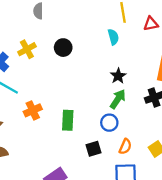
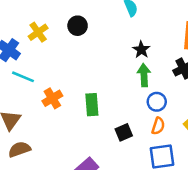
green arrow: (118, 99) -> (144, 75), turned -30
blue circle: (109, 123) -> (157, 102), moved

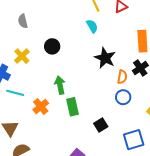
black star: (141, 50) -> (105, 58), size x1.5
green arrow: (144, 75) -> (60, 85), moved
orange semicircle: (158, 126) -> (122, 77), moved

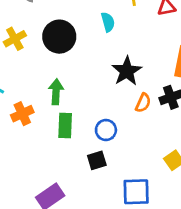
cyan semicircle: (92, 26) -> (108, 22), moved
black circle: (52, 46) -> (59, 37), size x1.5
blue circle: (123, 97) -> (106, 130), moved

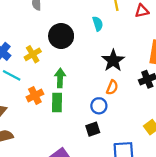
yellow cross: (15, 39) -> (33, 54), moved
orange semicircle: (143, 103) -> (112, 87), moved
green rectangle: (65, 126) -> (57, 103), moved

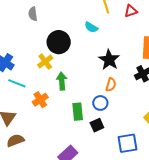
cyan semicircle: (98, 24) -> (91, 27), turned 144
yellow cross: (33, 54) -> (45, 62), moved
green rectangle: (57, 103) -> (78, 112), moved

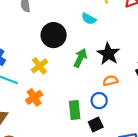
yellow cross: (45, 62) -> (39, 66), moved
green arrow: (62, 81) -> (80, 58), moved, turned 30
orange semicircle: (111, 85) -> (110, 81), turned -120

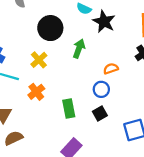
black star: (108, 54) -> (104, 22), moved
green rectangle: (75, 110) -> (69, 109), moved

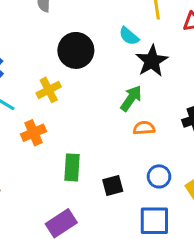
green arrow: (79, 49) -> (131, 98), moved
blue circle: (101, 89) -> (159, 176), moved

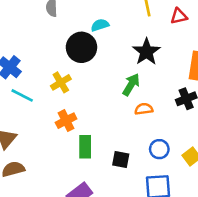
cyan semicircle: (129, 36) -> (100, 25), moved, turned 126
orange cross: (34, 133) -> (66, 121), moved
black square: (113, 186) -> (121, 160), turned 30

